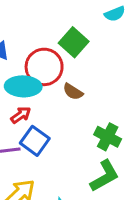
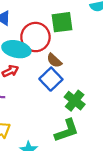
green square: (74, 42) -> (62, 22), turned 30
blue square: (35, 141) -> (51, 79), moved

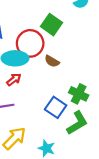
green square: (62, 22) -> (51, 25), turned -35
blue square: (51, 79) -> (56, 107), moved

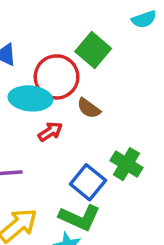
red arrow: (14, 80) -> (50, 132), moved
green L-shape: (77, 123) -> (80, 218), moved, turned 50

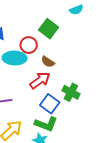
red circle: (57, 77) -> (29, 45), size x0.7
red arrow: (50, 132) -> (40, 80), moved, size x1.5

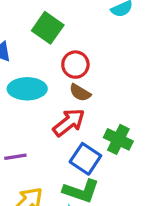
green square: (49, 29) -> (48, 28), moved
red circle: (29, 45) -> (75, 65), moved

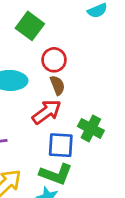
brown semicircle: (80, 93) -> (57, 85), turned -144
blue square: (85, 159) -> (61, 145), turned -32

